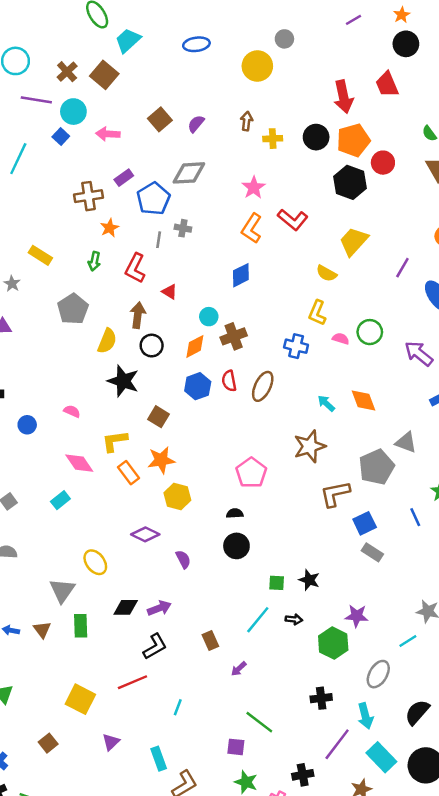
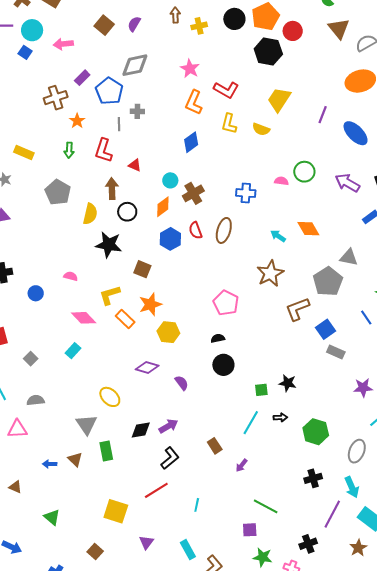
yellow L-shape: (317, 313) -> (229, 124), moved
purple star: (357, 616) -> (363, 388), moved

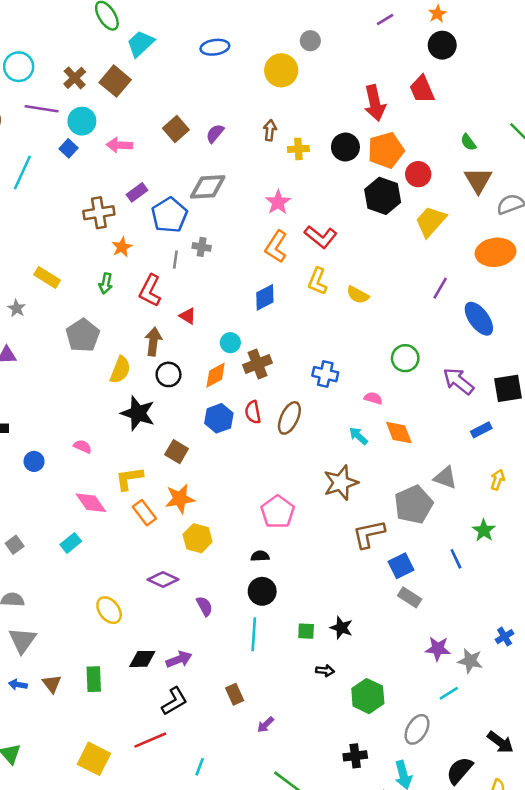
yellow trapezoid: (279, 100) -> (431, 221), moved
pink semicircle: (281, 181) -> (373, 398), moved
cyan line: (251, 423) -> (254, 634), moved, turned -35
gray triangle: (86, 424) -> (22, 640), moved

